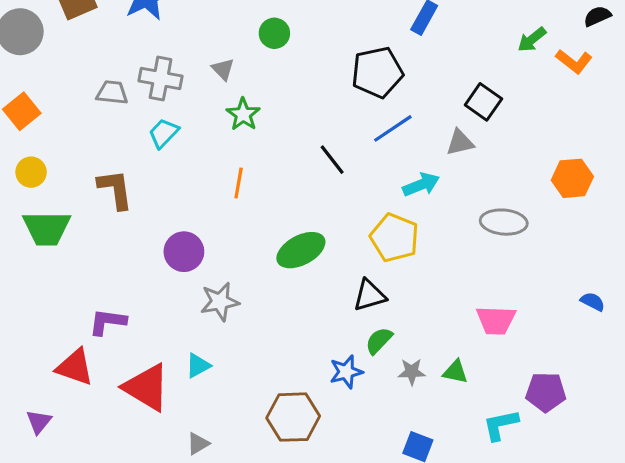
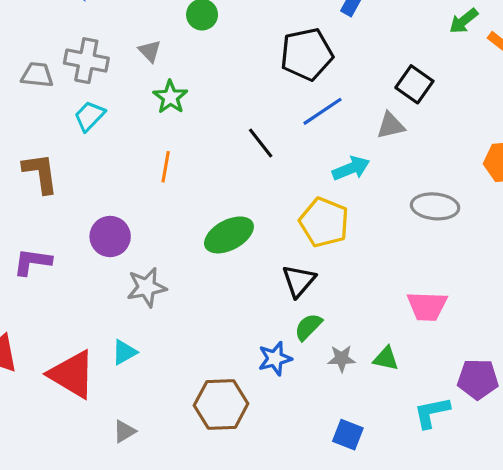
black triangle: (370, 295) -> (299, 281), turned -33
purple L-shape: (107, 322) -> (32, 262), moved

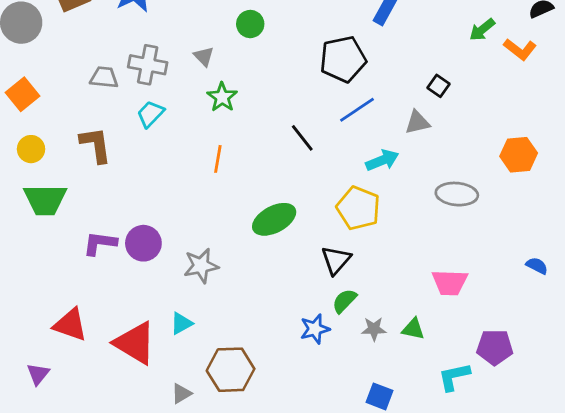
black square: (414, 84) -> (439, 86), size x0.7
brown L-shape: (40, 173) -> (96, 145), moved
purple circle: (110, 237) -> (143, 243), moved
brown hexagon: (221, 405) -> (231, 370), moved

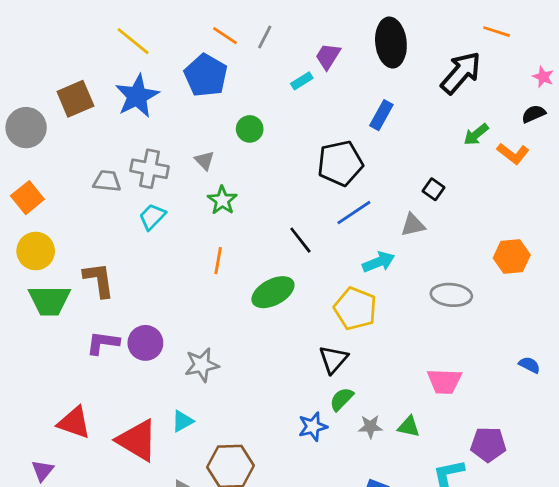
brown L-shape: (96, 145) -> (99, 280), moved
yellow circle: (31, 149) -> (36, 251), size x1.4
green ellipse: (274, 219) -> (273, 292), moved

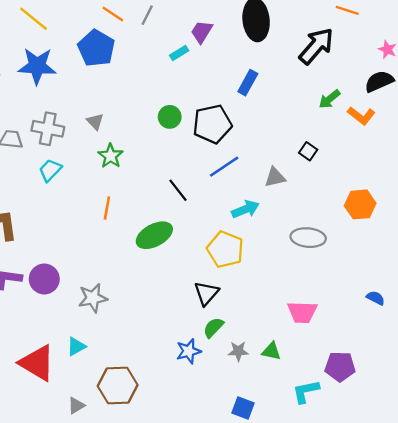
blue star: (137, 96) -> (37, 66), turned 30
black semicircle: (534, 114) -> (379, 81), size x1.4
green circle: (250, 129) -> (170, 117), moved
black square: (433, 189) -> (308, 151), moved

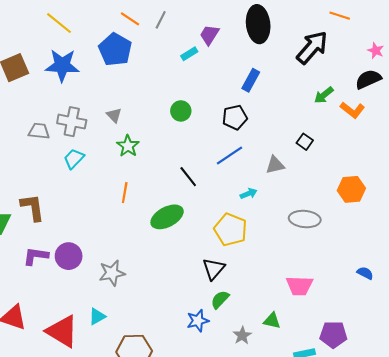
black pentagon: (212, 124) -> (235, 117), moved, size x0.7
cyan arrow: (245, 209) -> (249, 194), size x0.7
gray star: (238, 351) -> (242, 336), moved, turned -30

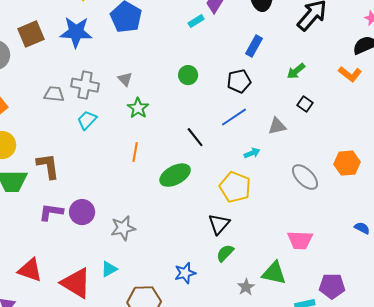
green arrow: (324, 95) -> (296, 71), moved
orange hexagon: (351, 189) -> (347, 163), moved
gray ellipse: (305, 219) -> (305, 177), turned 40
blue star: (198, 321) -> (185, 273), moved
green triangle: (272, 321) -> (274, 273), size x1.5

